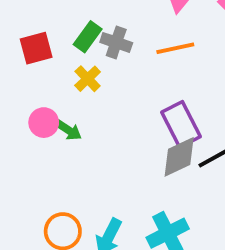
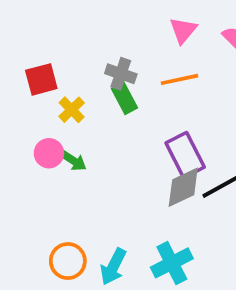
green rectangle: (88, 37) -> (125, 98), moved, turned -64
yellow cross: (88, 79) -> (72, 110), moved

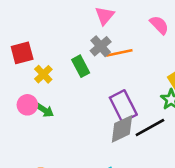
pink triangle: (183, 30) -> (105, 16), moved
gray cross: (121, 74) -> (101, 46), moved, turned 30

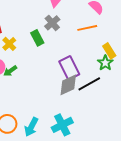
orange line: (119, 53) -> (87, 28), moved
green arrow: (45, 110) -> (10, 71), turned 112

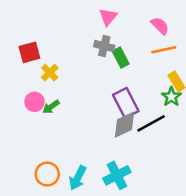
gray cross: (52, 23) -> (104, 46), turned -35
orange line: (87, 28) -> (164, 50), moved
green rectangle: (37, 38) -> (121, 57), moved

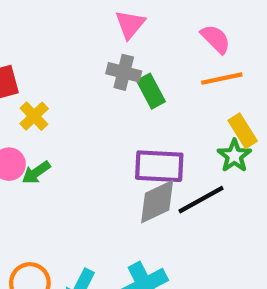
purple rectangle: (126, 103) -> (159, 166), turned -60

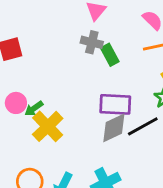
yellow cross: (34, 116) -> (48, 126), moved, size x1.6

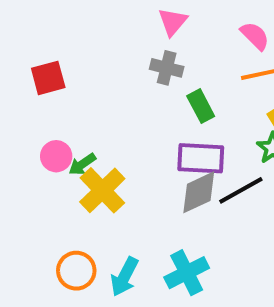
green rectangle: (110, 55) -> (201, 106), moved

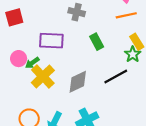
green rectangle: (201, 106) -> (97, 42), moved
purple rectangle: (201, 158) -> (51, 41), moved
gray diamond: (199, 192) -> (78, 82), moved

